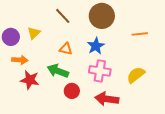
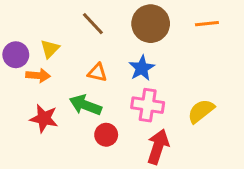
orange line: (140, 34) -> (207, 24), moved
orange arrow: (20, 60) -> (38, 75), moved
red arrow: (107, 99) -> (158, 147), turned 100

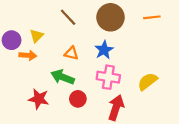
red star: (44, 118) -> (39, 99), moved

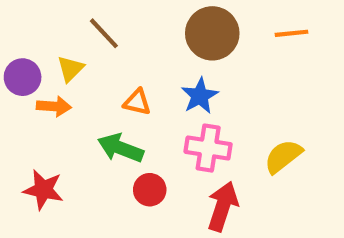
brown line: (68, 17) -> (104, 33), moved
red star: (39, 99) -> (43, 190), moved

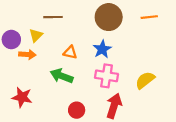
brown line: (104, 33) -> (53, 17), turned -48
red circle: (150, 190) -> (77, 110), moved

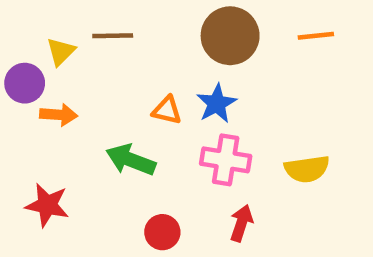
yellow triangle: (36, 35) -> (61, 52), moved
orange triangle: (70, 52) -> (167, 110), moved
yellow semicircle: (145, 80) -> (307, 169), turned -150
red arrow: (114, 106) -> (241, 223), size x0.7

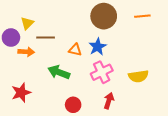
brown line: (113, 36) -> (46, 38), moved
pink cross: (226, 160) -> (102, 72), turned -35
red star: (47, 205) -> (21, 93), turned -30

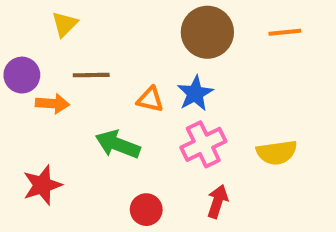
yellow triangle: (27, 23) -> (65, 24), moved

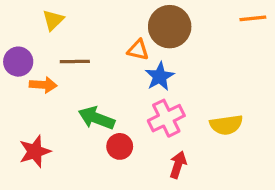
orange line: (285, 32) -> (253, 18), moved
orange triangle: (150, 100) -> (138, 50), moved
red circle: (146, 210) -> (120, 146), moved

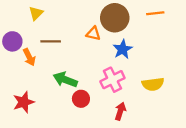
orange line: (253, 18) -> (155, 13), moved
blue star: (160, 77) -> (123, 49), moved
orange arrow: (43, 85) -> (29, 57), turned 60

